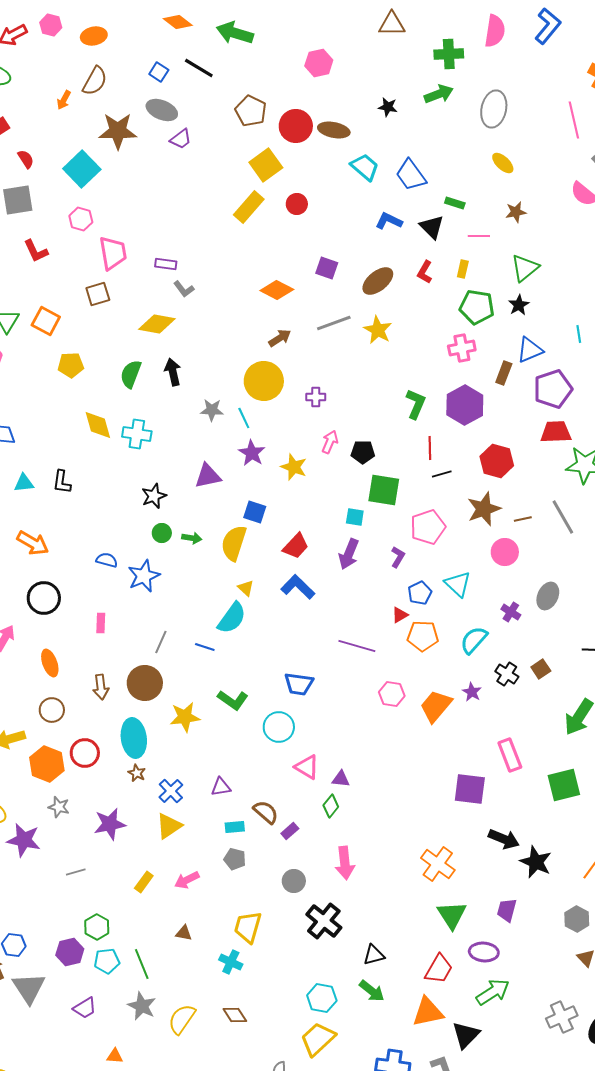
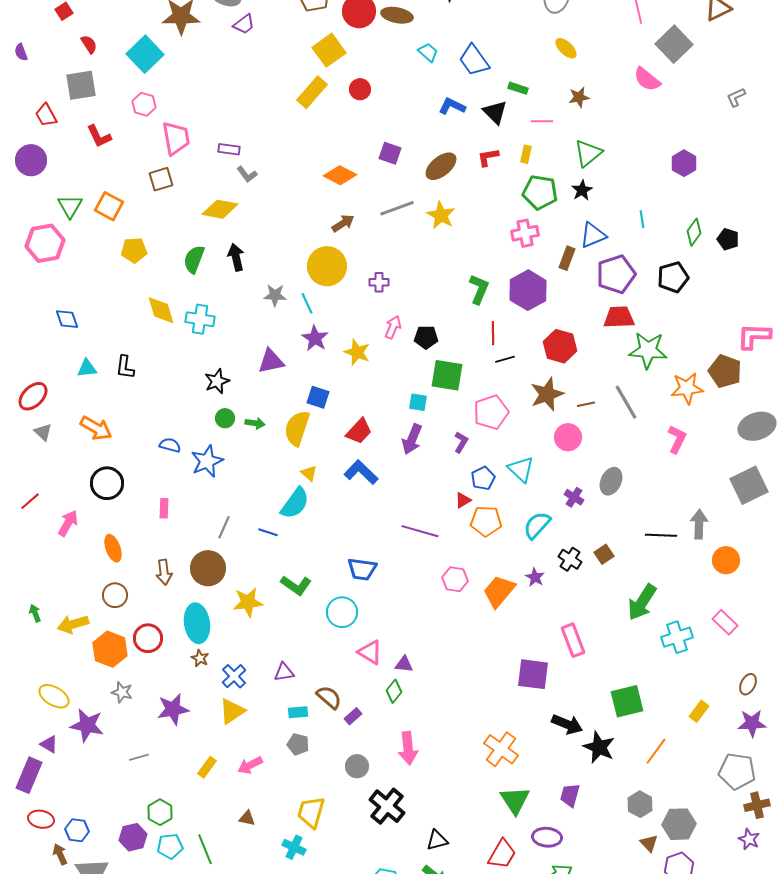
cyan trapezoid: (365, 167) -> (428, 52), size x0.7
red L-shape: (425, 272) -> (488, 157), turned 50
green square: (564, 785) -> (627, 701), moved

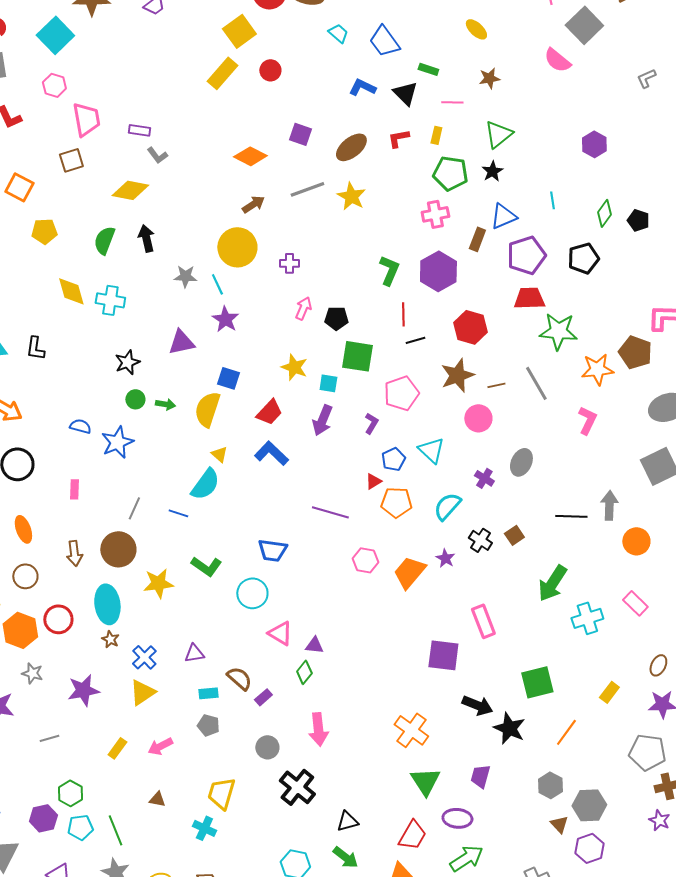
yellow star: (357, 352) -> (294, 367), moved

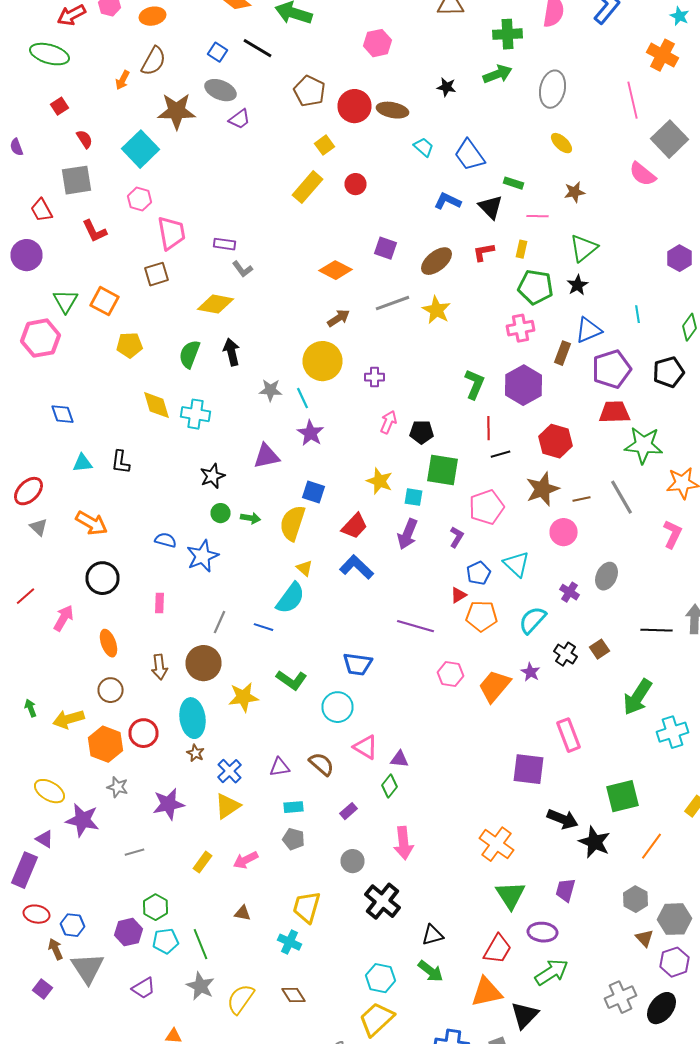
yellow square: (239, 31) -> (324, 145), size x0.6
brown semicircle: (239, 678) -> (322, 764), moved

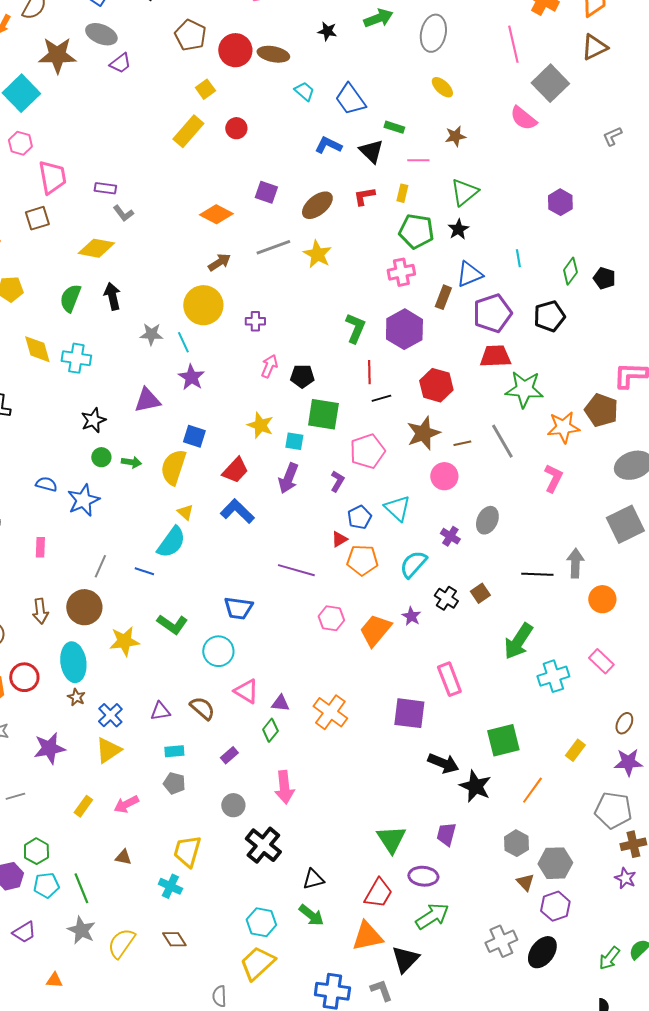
orange cross: (496, 844) -> (330, 712), moved

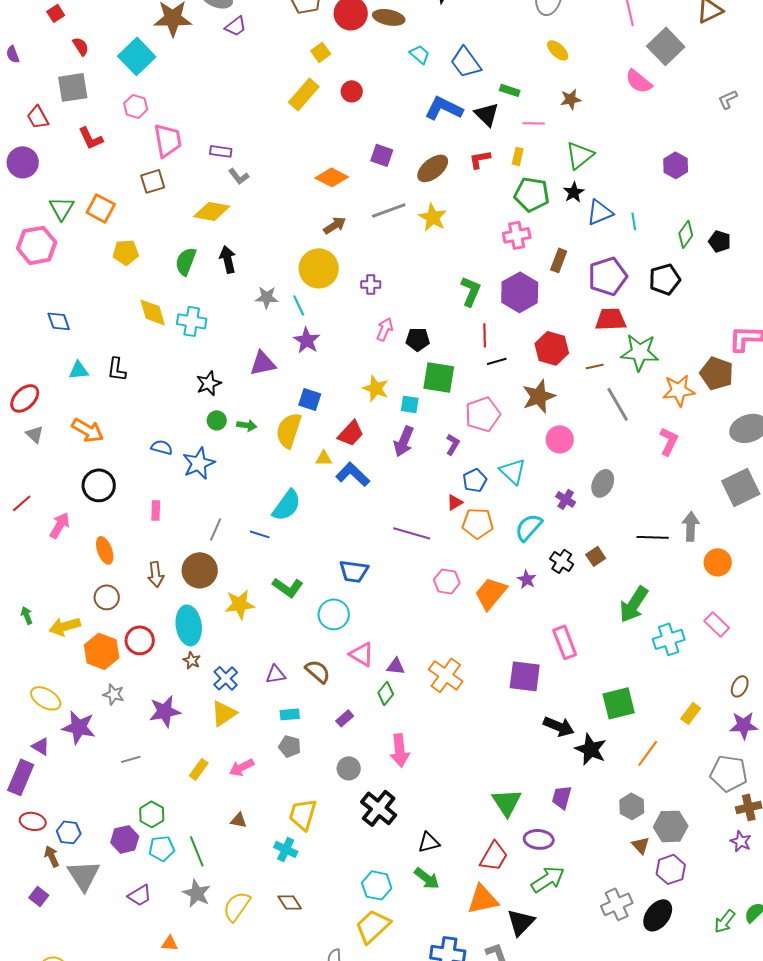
blue L-shape: (328, 145) -> (444, 108), size x1.4
blue triangle: (469, 274) -> (600, 212), moved
brown line: (462, 443) -> (595, 366), moved
yellow triangle: (185, 512) -> (324, 458), moved, turned -42

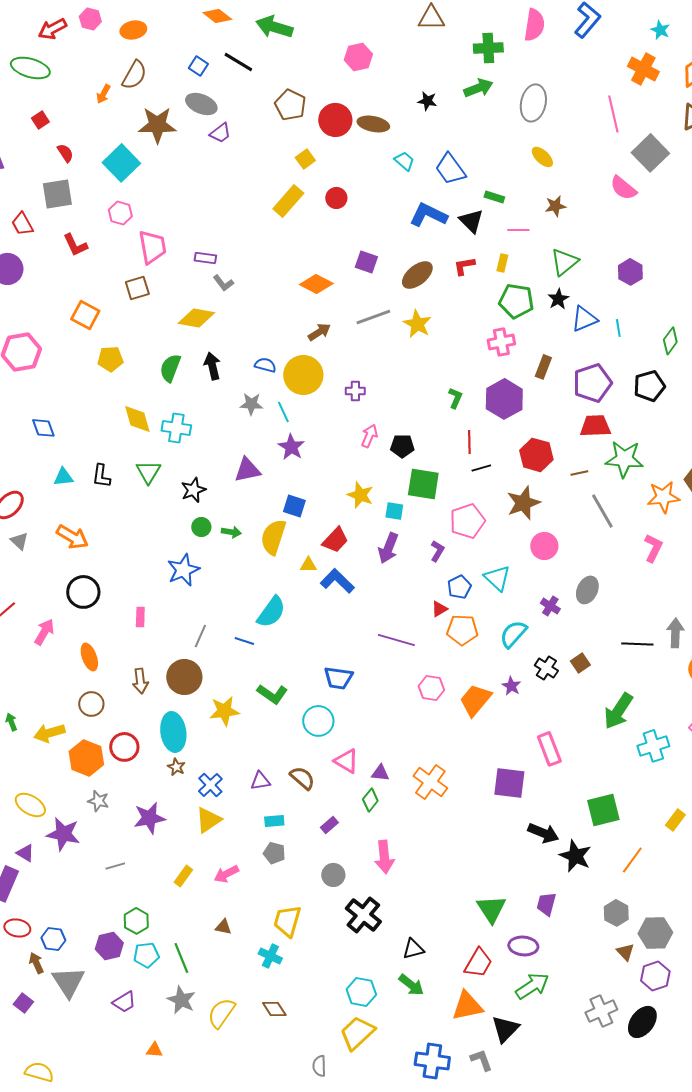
purple hexagon: (676, 165) -> (630, 272), moved
green triangle: (62, 208) -> (148, 472), moved
green L-shape: (471, 291) -> (455, 398), size x0.7
blue semicircle: (162, 447) -> (265, 365), moved

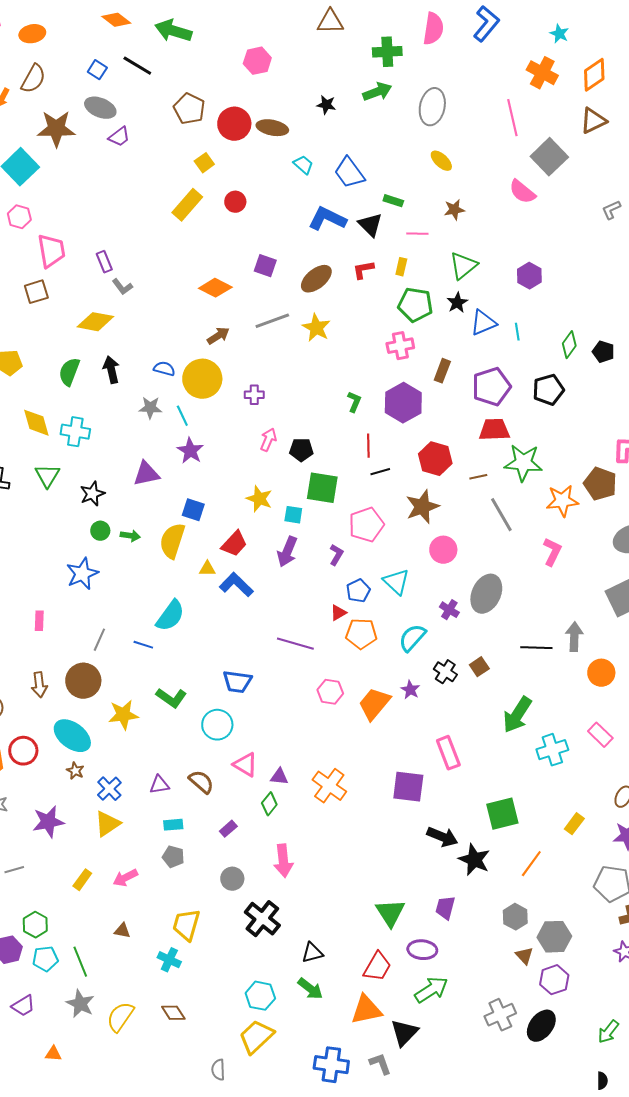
purple rectangle: (205, 258) -> (104, 262), turned 60
gray ellipse: (587, 590) -> (486, 594), size x1.4
cyan ellipse: (173, 732) -> (72, 736), turned -45

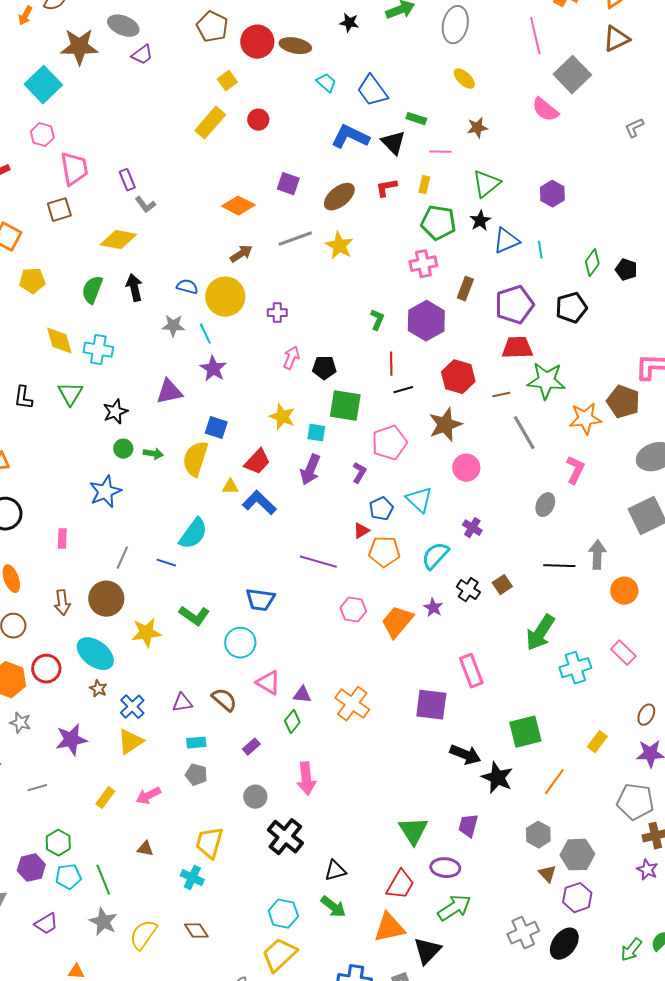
gray ellipse: (486, 594) -> (545, 505), moved, size x0.6

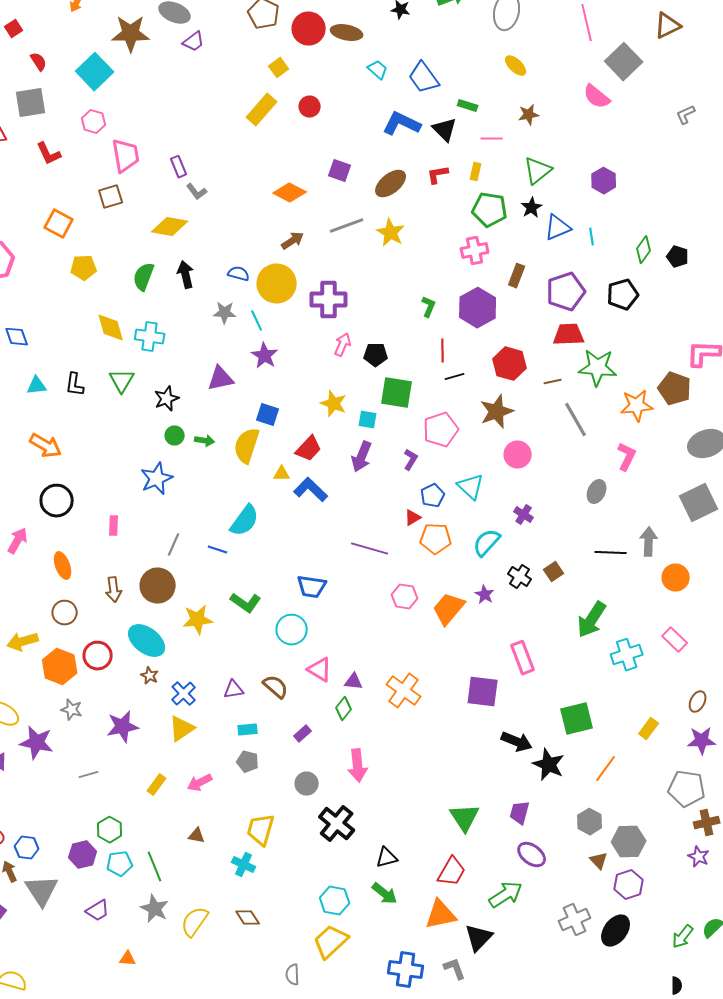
purple cross: (277, 313) -> (329, 300), size x1.8
purple ellipse: (445, 868) -> (532, 855), moved, turned 32

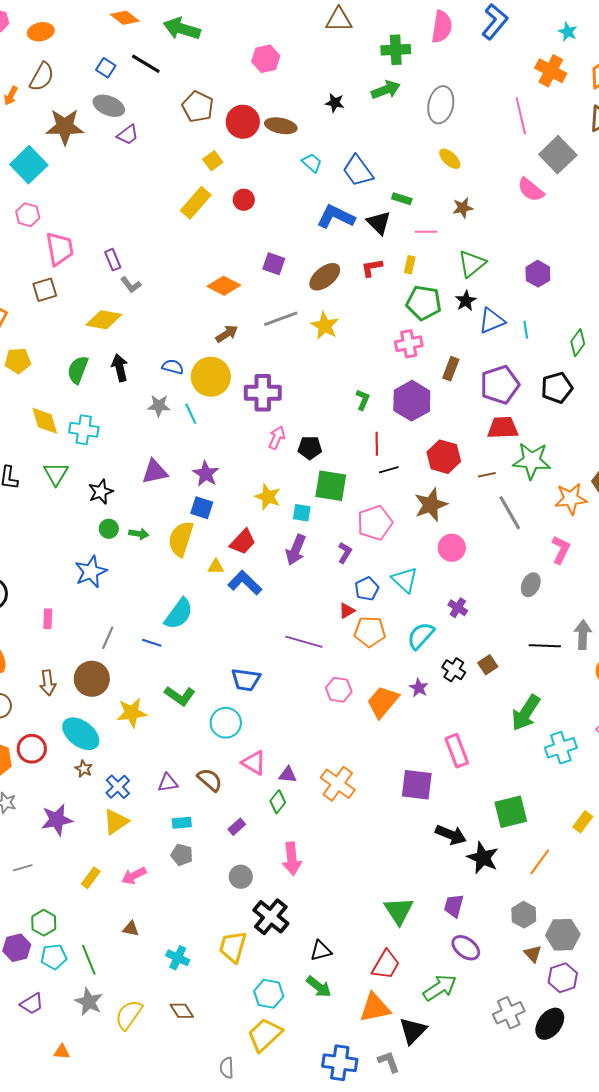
purple star: (265, 356) -> (206, 474), moved
yellow trapezoid: (261, 830) -> (233, 947), moved

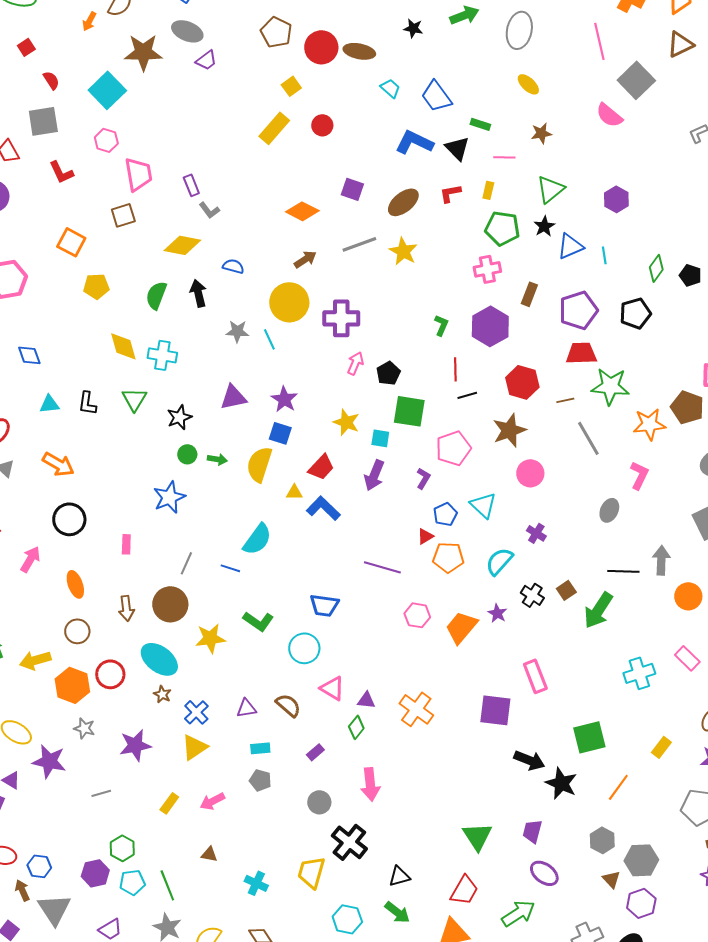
blue semicircle: (173, 367) -> (233, 266), moved
black pentagon: (310, 448) -> (388, 373), turned -30
green arrow: (526, 713) -> (598, 610), moved

